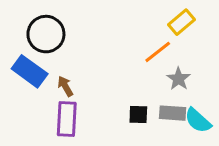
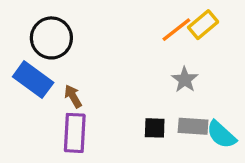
orange line: (158, 52) -> (176, 30), moved
gray star: (179, 79) -> (185, 80), moved

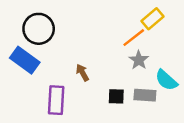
orange line: (176, 30) -> (134, 38), moved
brown arrow: (73, 96) -> (82, 73), moved
cyan semicircle: (221, 135) -> (166, 80), moved

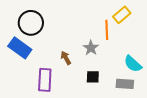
orange line: (134, 38) -> (107, 30), turned -54
gray star: (139, 60) -> (91, 48), moved
gray rectangle: (145, 95) -> (125, 84), moved

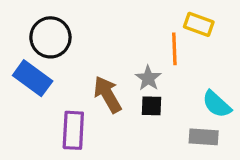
yellow rectangle: (122, 15) -> (199, 24), turned 60
brown arrow: (66, 58) -> (107, 94), size x1.6
black square: (93, 77) -> (152, 106), moved

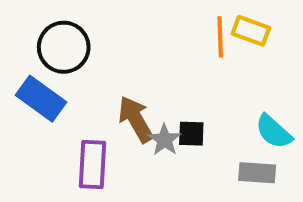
orange line: (174, 49) -> (220, 37), moved
gray star: (148, 78) -> (165, 140), moved

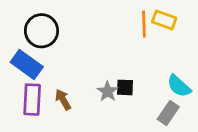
brown arrow: (136, 119) -> (63, 100), moved, size x0.7
purple rectangle: (92, 165) -> (32, 100), moved
gray rectangle: (257, 173) -> (168, 113), turned -60

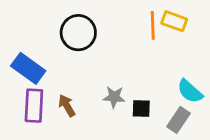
black circle: (41, 31) -> (78, 33), moved
black square: (125, 87) -> (141, 108), moved
gray star: (108, 91) -> (114, 97), turned -30

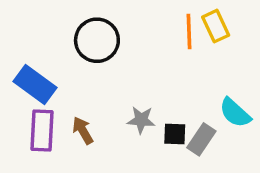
yellow rectangle: (174, 21) -> (216, 26), turned 45
gray rectangle: (178, 120) -> (201, 139), moved

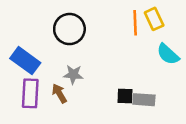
cyan semicircle: (235, 113) -> (168, 54), moved
gray star: (141, 120) -> (73, 74), moved
gray rectangle: (201, 139) -> (144, 100), turned 60

